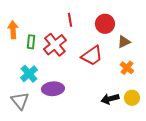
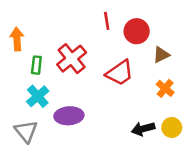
red line: (70, 20) -> (107, 21), moved
green rectangle: (31, 42) -> (36, 65), moved

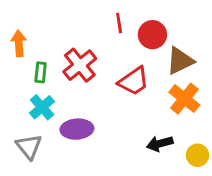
brown triangle: (161, 55) -> (180, 61), size x1.5
orange cross: (165, 88) -> (184, 99), size x1.5
yellow circle: (172, 127) -> (197, 155), moved

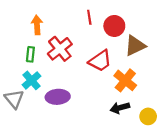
orange arrow: (19, 43) -> (37, 25), moved
orange cross: (184, 99) -> (125, 80), moved
gray triangle: (29, 147) -> (14, 99), moved

